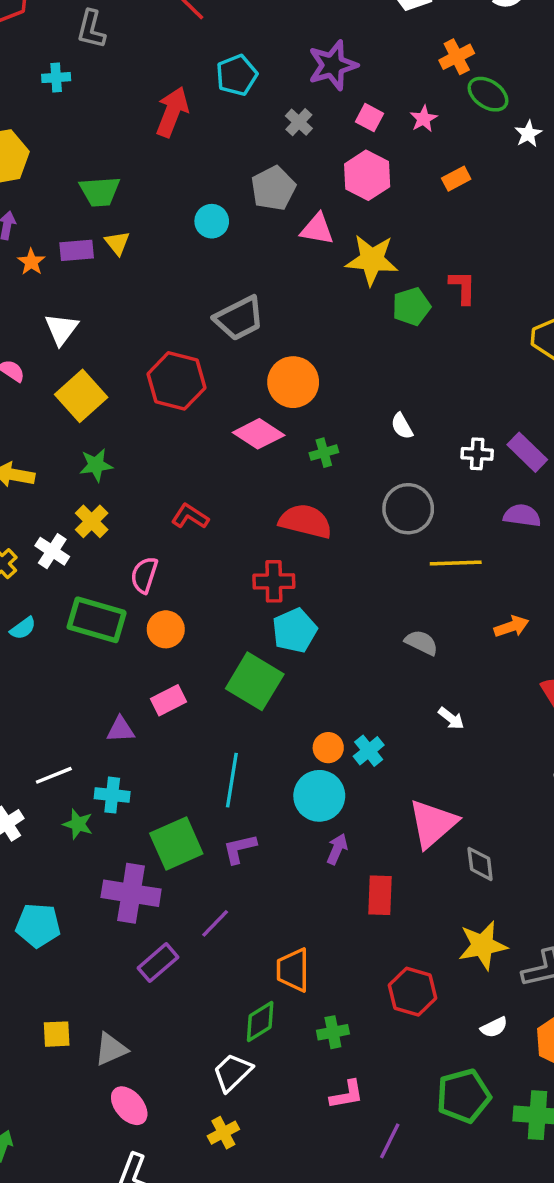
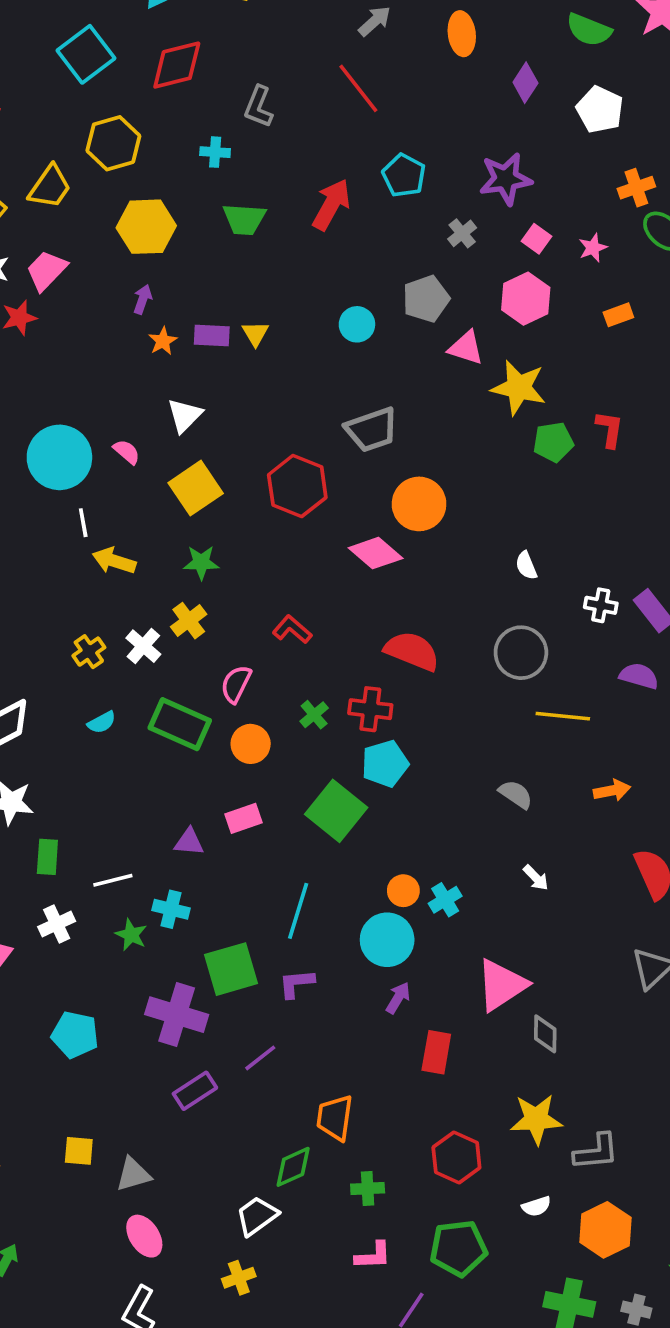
cyan pentagon: (237, 75) -> (404, 175), turned -30
green trapezoid: (100, 192) -> (244, 219), moved
green cross: (324, 453) -> (314, 715), moved, turned -32
green pentagon: (464, 1096) -> (458, 1248), moved

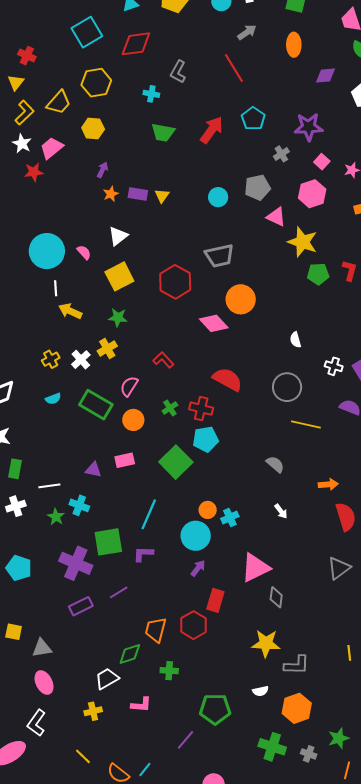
purple diamond: (525, 83) -> (326, 75), turned 45
yellow hexagon: (146, 227) -> (93, 129), moved, size x0.7
orange arrow: (612, 790) -> (328, 484), moved
red hexagon: (456, 1157) -> (193, 625), moved
pink L-shape: (373, 1256) -> (141, 705), moved

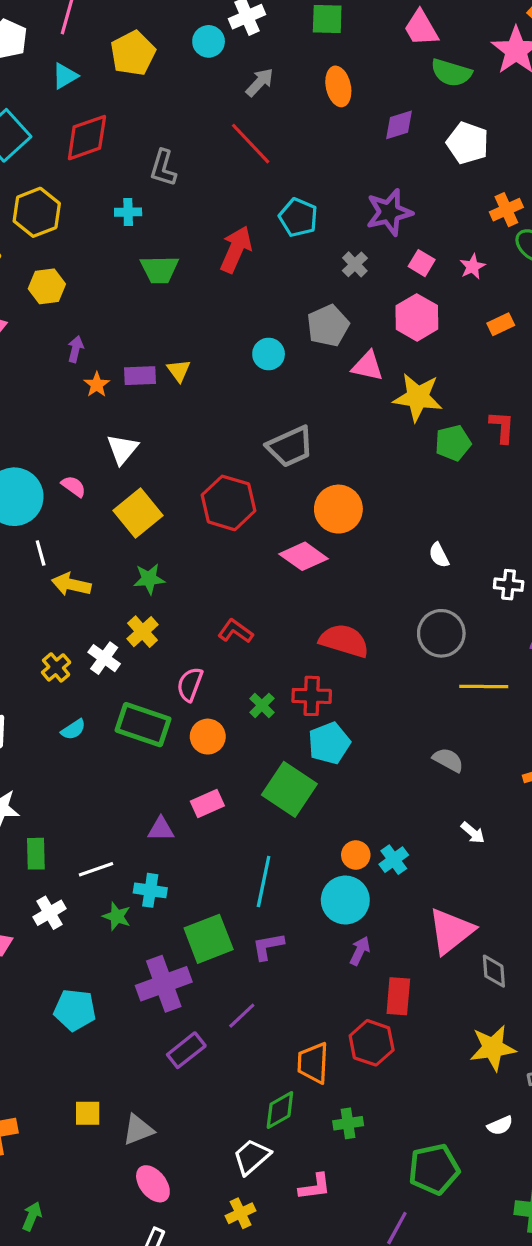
purple cross: (76, 563) -> (164, 984), turned -32

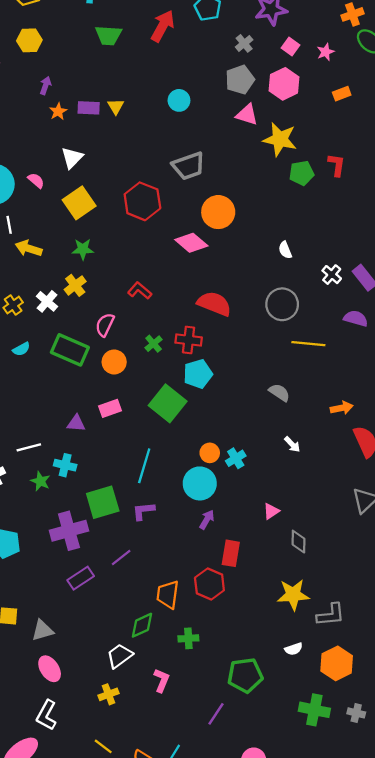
gray pentagon: (328, 326) -> (240, 80), moved
white cross: (509, 585) -> (332, 275), turned 30
pink triangle: (451, 931) -> (271, 511), size x0.5
pink L-shape: (315, 1187) -> (162, 680), turned -65

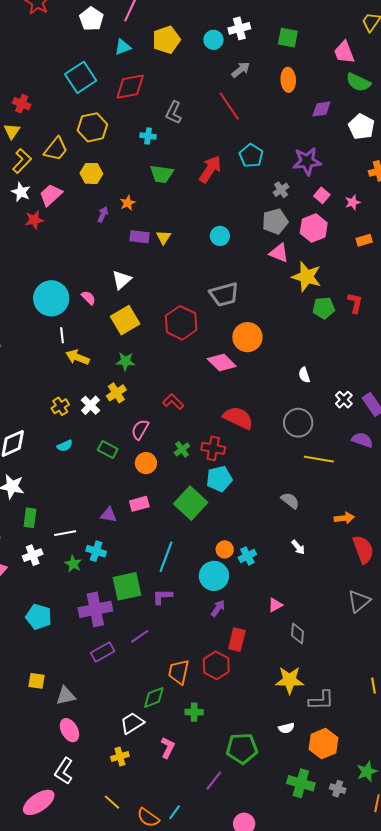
orange star: (58, 111) -> (128, 203), moved
green rectangle: (70, 350) -> (108, 450), size x0.6

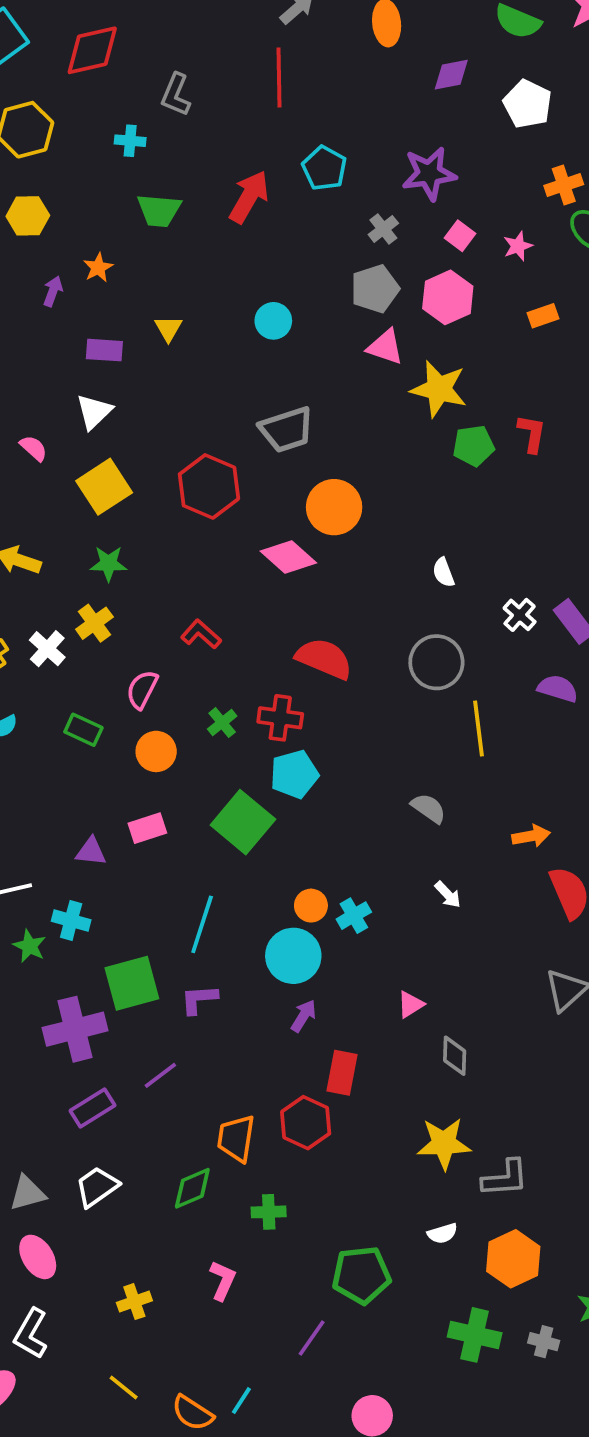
red line: (229, 106) -> (279, 78), turned 36
purple rectangle: (140, 237) -> (104, 350), moved
yellow line: (319, 459) -> (478, 728), turned 76
white trapezoid: (132, 723) -> (97, 1187), moved

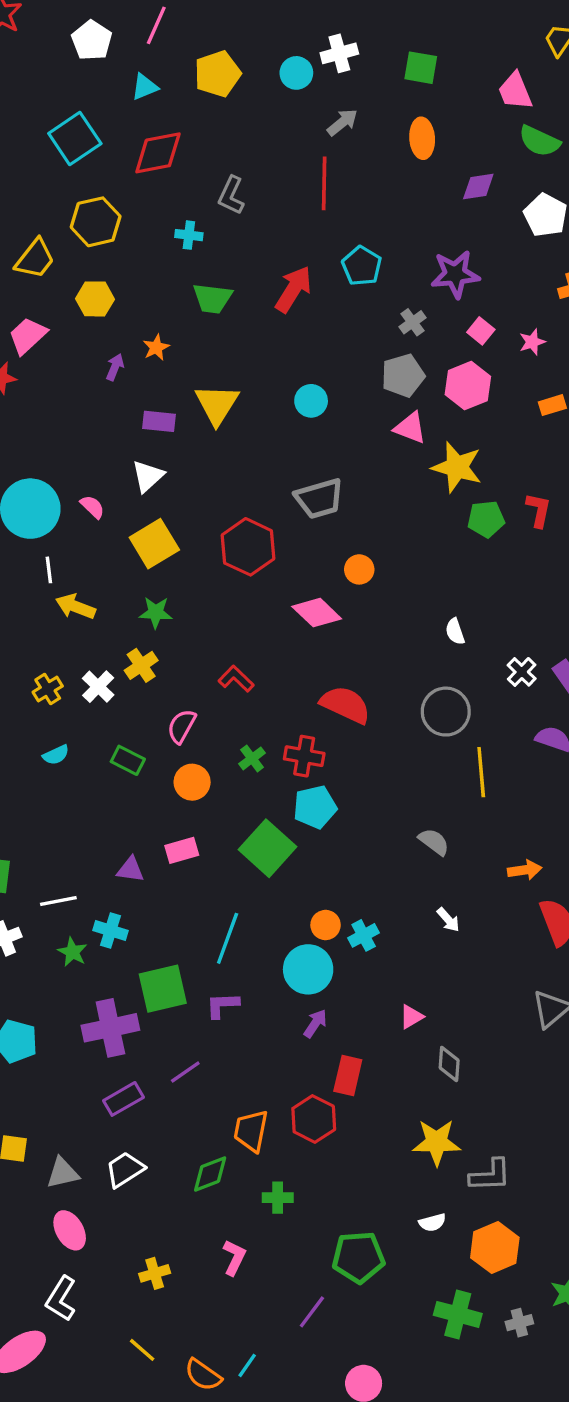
yellow triangle: (168, 329) -> (217, 404), size x1.8
orange circle: (334, 507) -> (359, 569), size x0.6
gray cross: (544, 1342) -> (519, 1323), turned -32

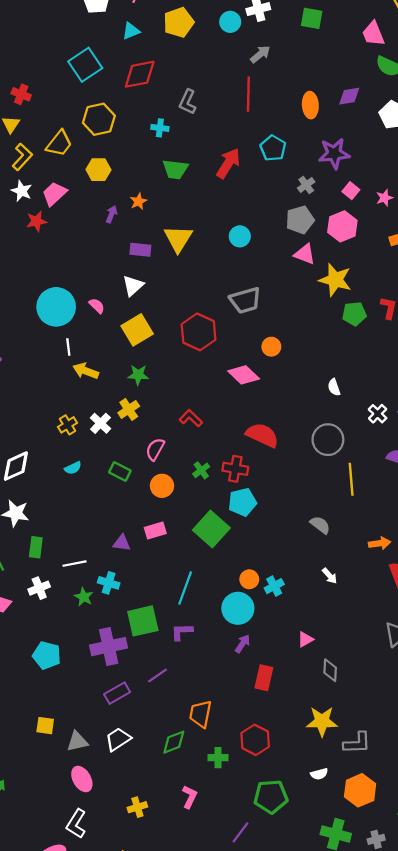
orange ellipse: (422, 138) -> (310, 105), moved
red hexagon: (314, 1119) -> (255, 740), moved

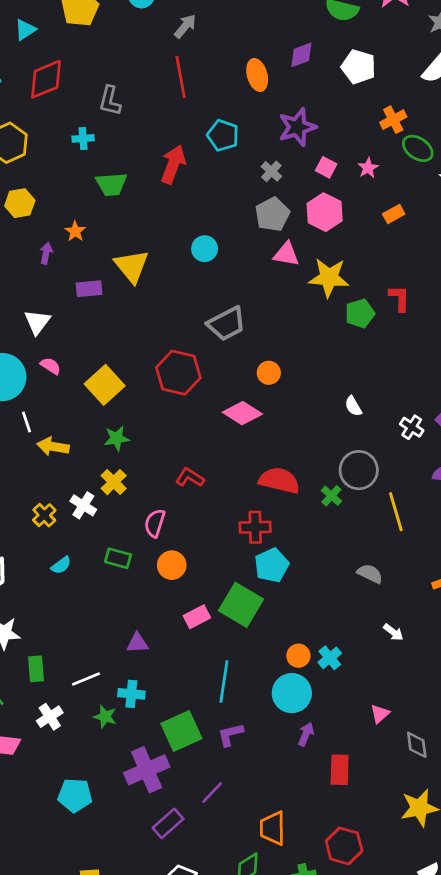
white triangle: (133, 286) -> (37, 322), moved
green cross: (201, 470) -> (331, 496), moved
pink rectangle: (155, 530) -> (197, 617), moved

